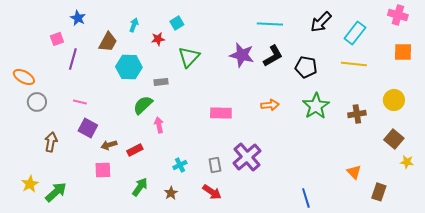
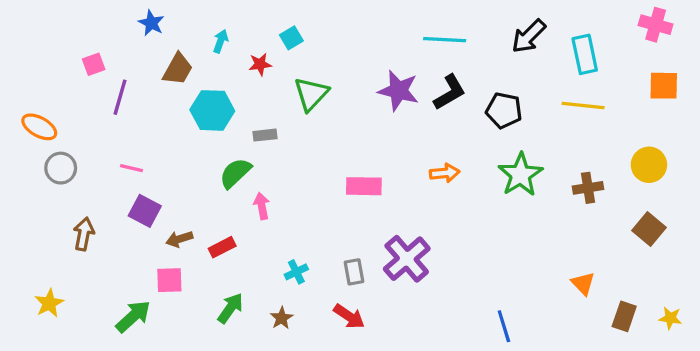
blue star: (78, 18) -> (151, 23), moved
cyan rectangle: (355, 33) -> (585, 54), turned -50
yellow star: (407, 162) -> (670, 318), moved
green arrow: (56, 192) -> (133, 316), moved

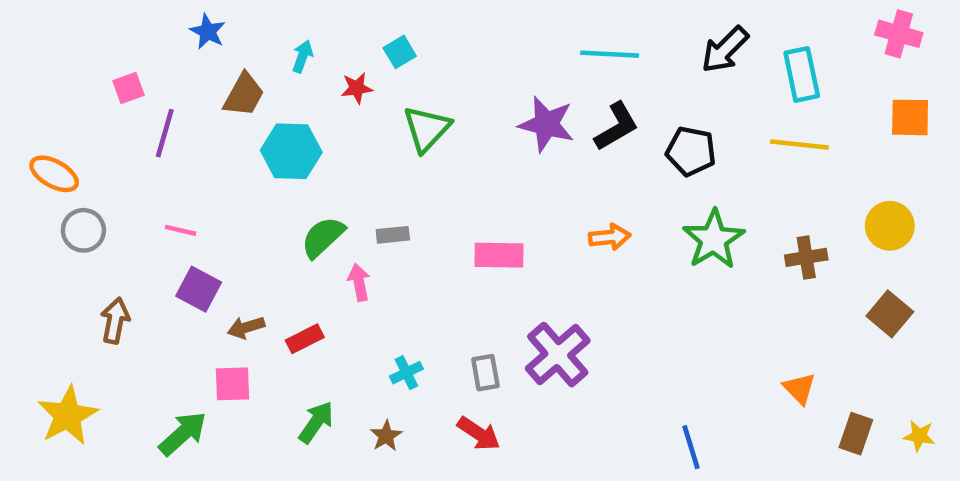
gray rectangle: (265, 135) -> (393, 235), moved
yellow star: (49, 303) -> (68, 416), size x1.5

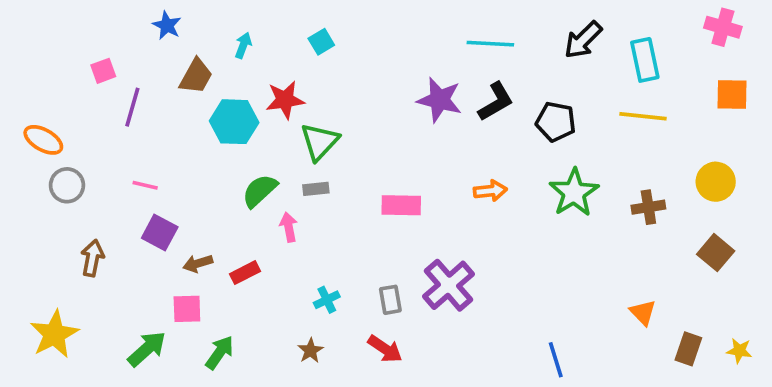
red star: (357, 88) -> (285, 100), moved, size x1.5
green triangle: (427, 129) -> (320, 142), moved
green arrow: (316, 422) -> (220, 352), moved

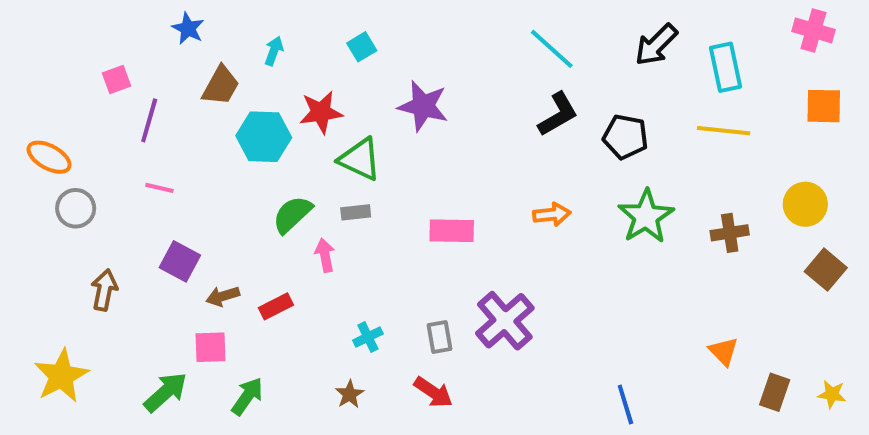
cyan line: (490, 44) -> (552, 49), turned 39
purple star: (439, 100) -> (423, 106), moved
green triangle: (320, 142) -> (360, 159), turned -48
pink line: (145, 185) -> (159, 188), moved
brown square: (716, 253) -> (826, 270), moved

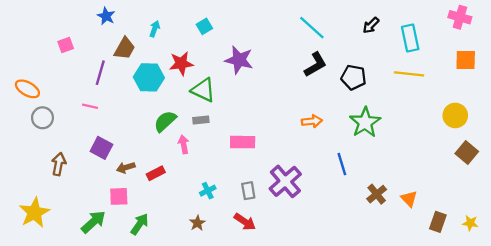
black arrow: (656, 45) -> (371, 25), size x0.7
purple line: (149, 120) -> (100, 73), moved
pink rectangle: (452, 231) -> (243, 142), moved
brown cross: (730, 233) -> (377, 194), moved, turned -30
blue line: (625, 404) -> (342, 164), moved

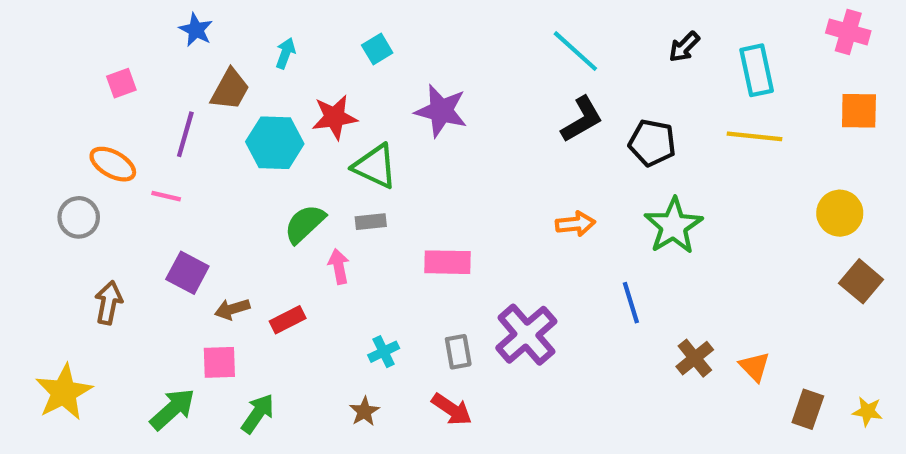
orange ellipse: (27, 89) -> (113, 164), moved

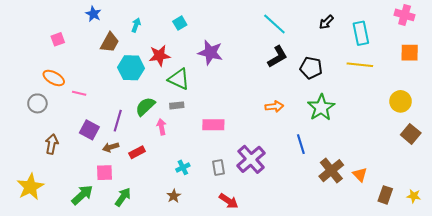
purple line: (185, 134) -> (118, 121), moved
brown cross: (695, 358) -> (331, 171), size x1.4
red arrow: (452, 409) -> (229, 201), moved

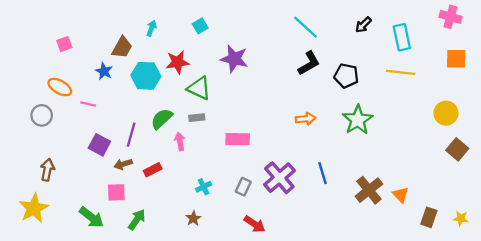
blue star: (93, 14) -> (104, 71), moved
brown arrow: (52, 144) -> (47, 170), moved
blue line: (301, 144) -> (323, 173), moved
gray rectangle: (218, 167) -> (243, 187), turned 35
green arrow: (82, 195) -> (91, 217), turned 80

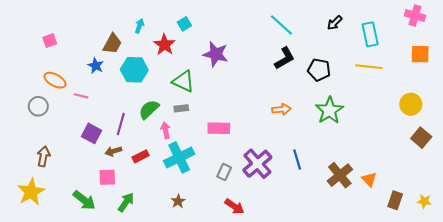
pink square: (64, 44) -> (50, 41), moved
red star: (178, 62) -> (165, 45), moved, turned -30
cyan cross: (204, 187) -> (179, 157), moved, size x2.0

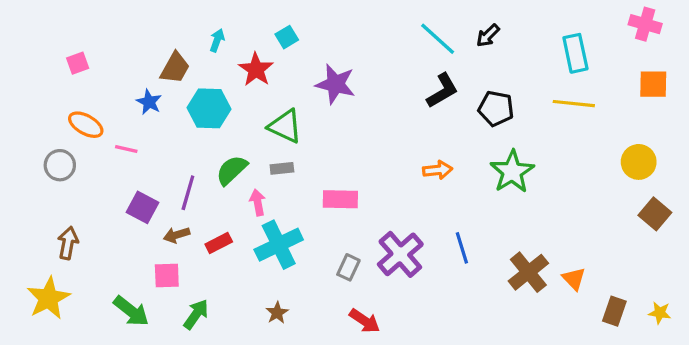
black arrow: (335, 23) -> (488, 35), moved

